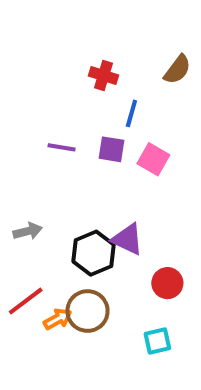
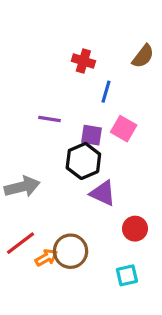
purple square: (111, 149) -> (91, 135), moved
gray arrow: (28, 231) -> (22, 187), size x1.5
black hexagon: (94, 253) -> (83, 161), moved

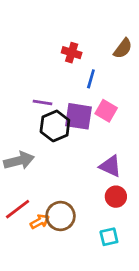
purple square: (91, 135) -> (79, 116), size x1.5
black hexagon: (83, 161) -> (55, 126), moved
purple triangle: (103, 193) -> (110, 166), moved

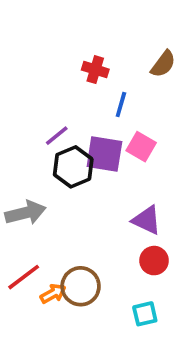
purple line: (42, 102) -> (57, 136), turned -48

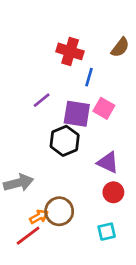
red cross: (95, 70) -> (70, 51), size x1.4
black hexagon: (73, 167) -> (65, 141), moved
gray arrow: (25, 213) -> (19, 183), moved
red line: (24, 277) -> (28, 236), moved

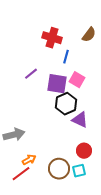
black hexagon: (65, 141) -> (66, 104), moved
red circle: (113, 192) -> (84, 151), moved
brown circle: (59, 211) -> (59, 169), moved

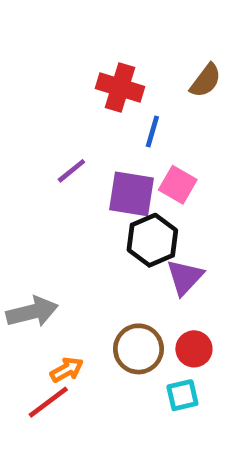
purple triangle: (80, 120) -> (185, 277), turned 48
brown circle: (59, 169) -> (138, 349), moved

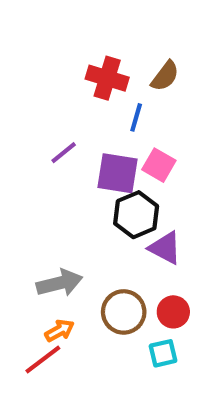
brown semicircle: (206, 81) -> (165, 76), moved
purple triangle: (185, 277) -> (165, 248), turned -45
gray arrow: (32, 312) -> (60, 283), moved

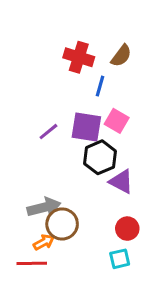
purple line: (64, 153) -> (48, 132), moved
brown circle: (124, 312) -> (62, 224), moved
red line: (43, 360) -> (32, 263), turned 36

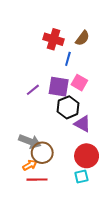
gray arrow: (44, 207) -> (30, 141), turned 35
red circle: (127, 229) -> (87, 156), size x1.5
red line: (32, 263) -> (37, 180), moved

